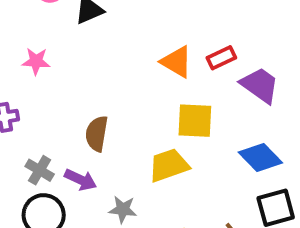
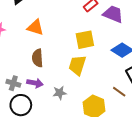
orange triangle: (177, 62) -> (35, 27), moved
yellow trapezoid: (169, 165) -> (77, 65), turned -40

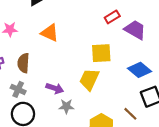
brown semicircle: (37, 58) -> (23, 63), moved
purple arrow: (35, 83) -> (55, 88), moved

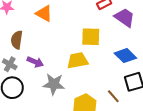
yellow trapezoid: (89, 79) -> (77, 60), turned 50
purple arrow: (55, 88) -> (35, 62), moved
gray star: (66, 106) -> (54, 84), size x1.5

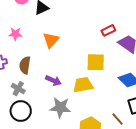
orange triangle: (44, 13) -> (51, 40), turned 42
purple arrow: (35, 62) -> (53, 81), moved

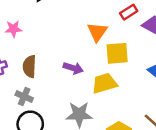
orange triangle: (51, 40) -> (97, 32), moved
purple arrow: (53, 81) -> (73, 68), moved

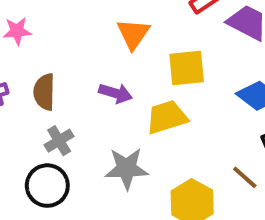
orange triangle: (97, 32) -> (133, 34), moved
gray cross: (24, 96) -> (59, 141), moved, turned 36

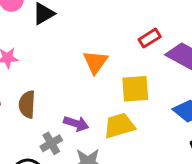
purple arrow: (116, 93) -> (76, 124), moved
gray cross: (59, 141) -> (51, 143), moved

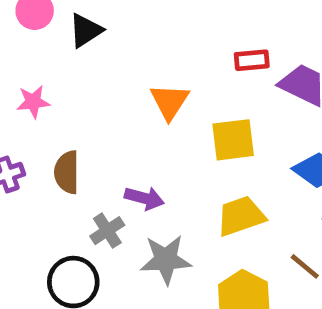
red rectangle: (150, 38) -> (252, 60), turned 30
yellow trapezoid: (119, 126) -> (241, 216), moved

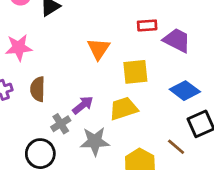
pink star: (33, 102) -> (19, 48), size x1.4
purple arrow: (144, 198) -> (83, 105), turned -55
yellow trapezoid: (241, 216) -> (124, 109), moved

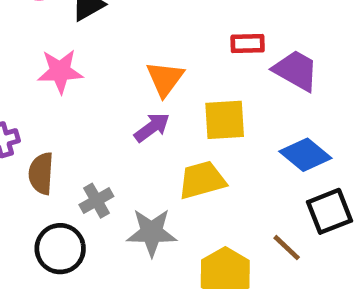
pink star: (19, 48) -> (60, 71), moved
brown semicircle: (38, 89) -> (41, 173), moved
purple arrow: (83, 105) -> (152, 127), moved

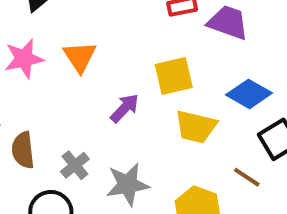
orange triangle: (165, 79) -> (80, 57), moved
purple arrow: (152, 127) -> (125, 108), moved
yellow trapezoid: (202, 180) -> (196, 127), moved, turned -141

